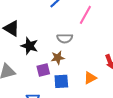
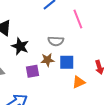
pink line: (85, 15) -> (78, 19), turned -54
blue square: (61, 81) -> (67, 62), moved

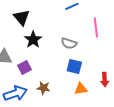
brown star: (47, 60) -> (44, 88), moved
purple square: (32, 71) -> (25, 68), moved, turned -32

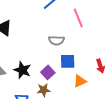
black star: (33, 40) -> (22, 70), moved
purple square: (25, 68) -> (48, 72), moved

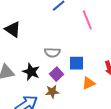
gray semicircle: (56, 40) -> (52, 52), moved

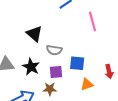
black triangle: (13, 29) -> (34, 34), moved
purple square: (56, 74) -> (56, 72), turned 32

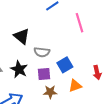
blue square: (77, 63) -> (65, 65), turned -35
brown star: (50, 89) -> (50, 92), moved

